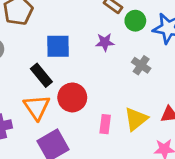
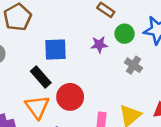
green circle: (135, 21) -> (125, 34), moved

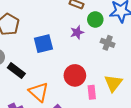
black rectangle: (41, 77) -> (16, 71), moved
red circle: (70, 97) -> (75, 75), moved

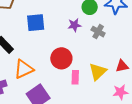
purple star: (77, 32) -> (74, 25), moved
orange triangle: (39, 92) -> (24, 69), turned 45

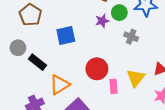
purple star: (74, 25) -> (102, 21), moved

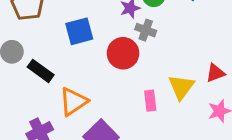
gray cross: (131, 37) -> (146, 30), moved
red circle: (97, 69) -> (123, 53), moved

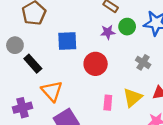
gray cross: (146, 30) -> (143, 62), moved
orange triangle: (73, 101) -> (52, 91), turned -50

